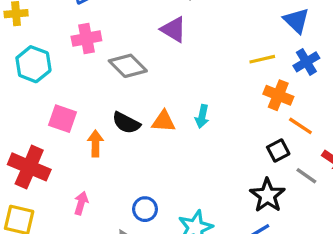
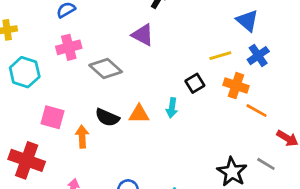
black square: (278, 151) -> (195, 83), moved
gray line: (306, 176) -> (266, 164), moved

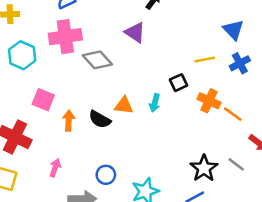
pink cross: (69, 47) -> (65, 37), size x1.4
orange cross: (236, 86) -> (209, 101), moved
black semicircle: (107, 117) -> (100, 119), moved

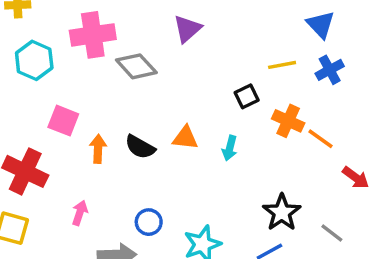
purple triangle: (135, 33) -> (187, 29), turned 45
cyan arrow: (155, 103) -> (230, 148), moved
orange triangle: (124, 105) -> (185, 138), moved
gray line: (236, 164) -> (332, 233), moved

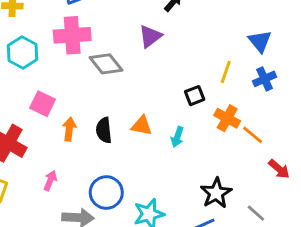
yellow line: (282, 65) -> (226, 72), turned -65
black semicircle: (140, 147) -> (104, 130), turned 50
blue circle: (149, 222) -> (106, 192), size x1.5

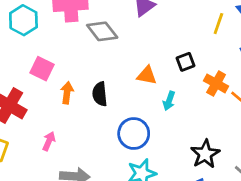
yellow line: (226, 72) -> (218, 24), moved
orange triangle: (142, 126) -> (147, 75), moved
blue circle: (106, 192) -> (134, 134), moved

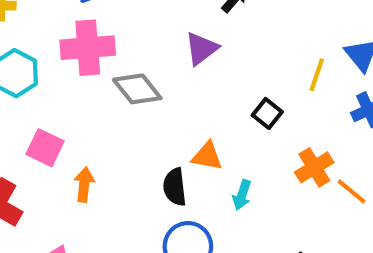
black square: (186, 62) -> (267, 113), moved, turned -30
orange cross: (216, 83) -> (314, 167), turned 30
black semicircle: (100, 94) -> (175, 187), moved

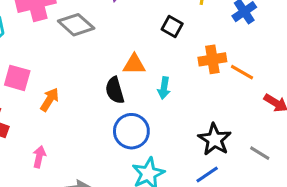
orange cross: (314, 167) -> (212, 59), turned 32
orange arrow: (84, 185) -> (50, 100), turned 35

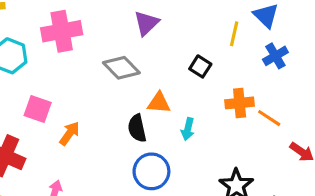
gray diamond: (76, 25) -> (121, 68), moved

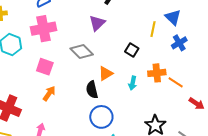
orange triangle: (159, 103) -> (106, 73), turned -35
pink square: (38, 109) -> (45, 67), moved
cyan arrow: (188, 129) -> (133, 83), moved

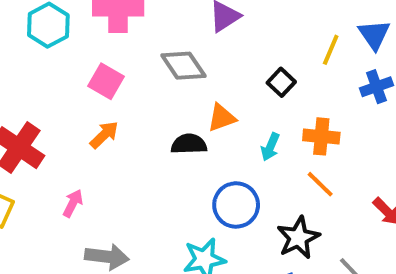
orange line: (176, 82) -> (320, 184), moved
black semicircle: (92, 90) -> (189, 144), turned 90
blue circle: (101, 117) -> (236, 205), moved

